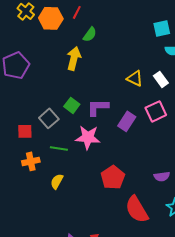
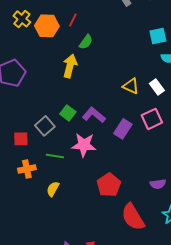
purple L-shape: (98, 107) -> (94, 115), turned 40

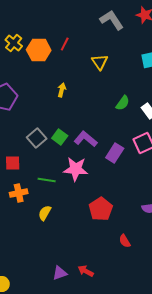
green semicircle: (86, 42) -> (123, 103), moved
yellow arrow: (70, 66) -> (62, 90), size x0.6
yellow triangle: (131, 86) -> (100, 62), moved, turned 30
gray square: (45, 126) -> (37, 138), moved
red semicircle: (133, 217) -> (125, 241), size x0.5

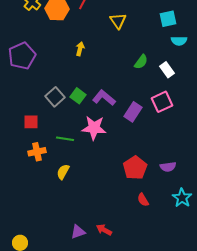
red pentagon: (101, 209) -> (135, 168), moved

